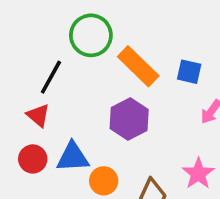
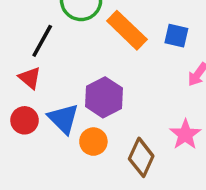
purple hexagon: (129, 119) -> (104, 97), moved
blue triangle: (73, 157) -> (63, 119), turned 48

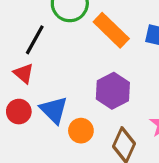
purple hexagon: (104, 97) -> (113, 91), moved

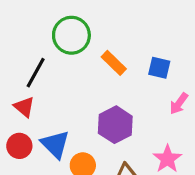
orange rectangle: (111, 30) -> (114, 63), size x0.7

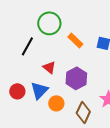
red triangle: (24, 107) -> (49, 67), moved
blue triangle: (55, 144) -> (39, 90), turned 30

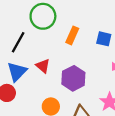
orange rectangle: (75, 40) -> (72, 35), turned 70
blue triangle: (39, 90) -> (17, 72), moved

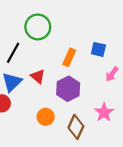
orange rectangle: (72, 35) -> (69, 57), moved

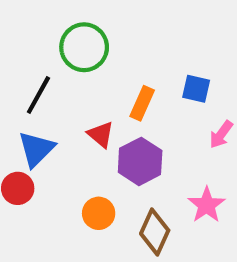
red triangle: (38, 76) -> (101, 134), moved

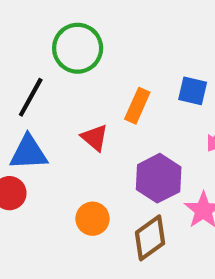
blue triangle: (36, 149) -> (29, 153), turned 42
purple hexagon: (140, 161) -> (159, 178), moved
brown diamond: (155, 232) -> (150, 238), turned 30

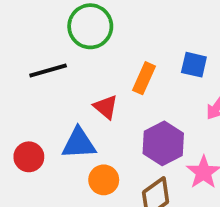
black line: (31, 97) -> (48, 70), turned 45
blue triangle: (29, 153) -> (79, 143), moved

